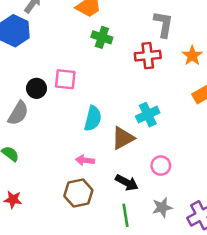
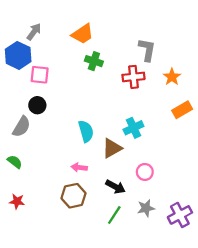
pink square: (65, 79) -> (40, 75), moved
cyan semicircle: (93, 118) -> (86, 131), turned -30
green line: (125, 215) -> (114, 215), turned 42

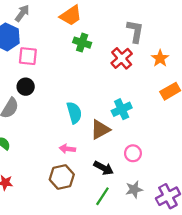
red cross: (133, 77) -> (122, 58), turned -35

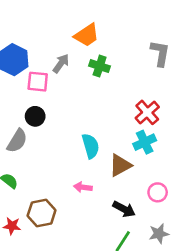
gray arrow: (22, 13) -> (61, 64), moved
red cross: (122, 58) -> (147, 112), moved
brown hexagon: (62, 177) -> (42, 213), moved

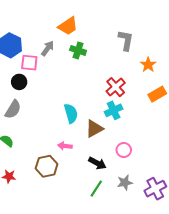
black circle: (35, 116) -> (19, 82), moved
brown hexagon: (42, 213) -> (47, 166), moved

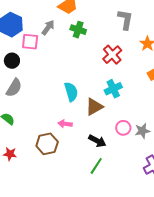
black circle: (19, 82) -> (12, 61), moved
red cross: (116, 87) -> (112, 55), moved
gray star: (125, 183) -> (142, 131), moved

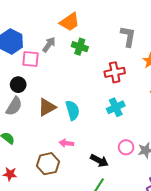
red cross: (112, 55) -> (115, 72), turned 30
black circle: (12, 61) -> (18, 85), moved
brown triangle: (94, 107) -> (47, 107), moved

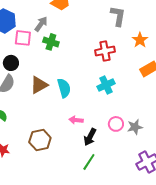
green cross: (80, 47) -> (51, 42), moved
pink arrow: (66, 143) -> (76, 120), moved
black arrow: (99, 161) -> (90, 137), turned 90

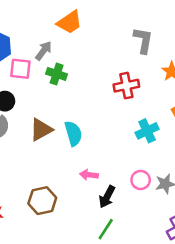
cyan cross: (106, 85) -> (147, 131), moved

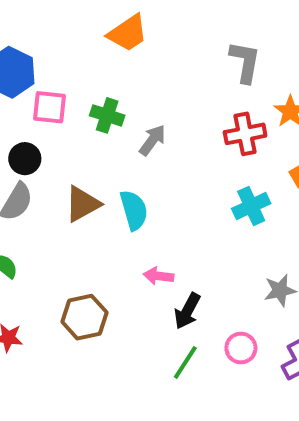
gray arrow: (44, 51) -> (152, 140), moved
red cross: (126, 86) -> (245, 134), moved
pink circle: (141, 180) -> (241, 348), moved

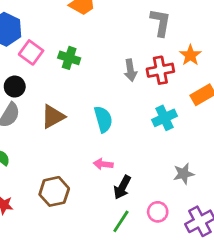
pink square: (49, 107) -> (31, 52), turned 30
gray arrow: (152, 140) -> (130, 70), moved, turned 135
cyan semicircle: (134, 210) -> (103, 119), moved

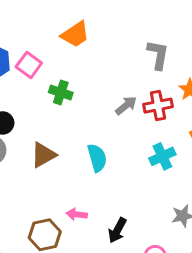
pink square: (31, 52) -> (29, 65), moved
gray arrow: (130, 70) -> (126, 106), turned -120
pink arrow: (103, 164) -> (77, 214), moved

